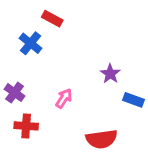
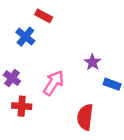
pink arrow: (64, 98) -> (53, 83), size x1.5
red semicircle: (102, 139) -> (85, 117), turned 105

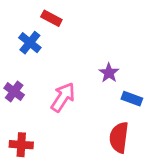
red cross: (22, 106) -> (21, 145), moved
red semicircle: (85, 117) -> (119, 137), moved

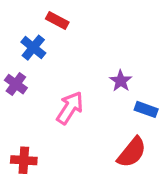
purple cross: (14, 91) -> (16, 84), moved
red semicircle: (119, 137) -> (132, 152), turned -148

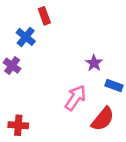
red rectangle: (57, 21) -> (44, 16), turned 42
pink arrow: (70, 108) -> (75, 98), moved

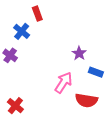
red semicircle: (103, 119) -> (86, 100), turned 60
red cross: (18, 125) -> (15, 106), turned 35

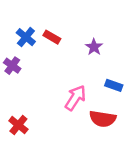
red rectangle: (37, 14) -> (52, 37), moved, turned -40
purple star: (79, 53) -> (94, 47), moved

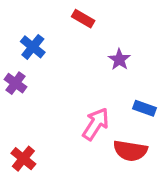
red rectangle: (52, 37) -> (83, 19), moved

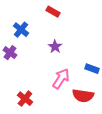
purple star: (119, 59) -> (55, 47), moved
red cross: (23, 159) -> (25, 99), moved

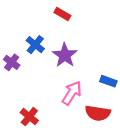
blue cross: (21, 30) -> (35, 45), moved
purple star: (55, 47) -> (65, 55), size x1.5

